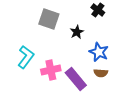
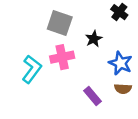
pink cross: (51, 70) -> (62, 57), moved
purple rectangle: (76, 79) -> (93, 96), size x0.7

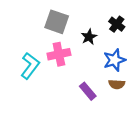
black cross: (119, 12) -> (117, 24), moved
blue star: (120, 63) -> (114, 60), turned 30

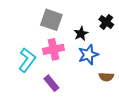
blue star: (114, 60) -> (88, 55), moved
purple rectangle: (88, 91) -> (51, 83), moved

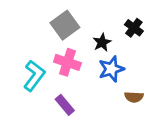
gray square: (51, 20) -> (65, 25), turned 35
pink cross: (53, 49) -> (67, 62), turned 30

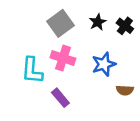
black star: (102, 42) -> (98, 22), moved
cyan L-shape: (34, 76) -> (32, 70), turned 148

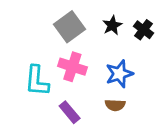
brown semicircle: (125, 90) -> (115, 105), moved

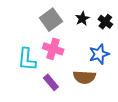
blue star: (119, 74) -> (99, 54), moved
brown semicircle: (115, 105) -> (84, 77), size x1.5

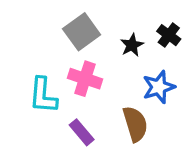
black star: (82, 19) -> (132, 45), moved
brown semicircle: (84, 77) -> (135, 124), turned -110

